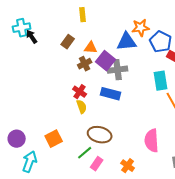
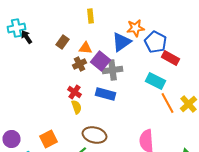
yellow rectangle: (83, 15) -> (90, 16), moved
blue triangle: (127, 42) -> (122, 42), turned -30
cyan rectangle: (161, 81) -> (156, 81), turned -54

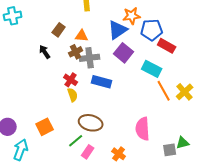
black arrow: (26, 37) -> (45, 52), moved
blue pentagon: (156, 42) -> (152, 30), turned -30
purple square: (100, 61) -> (124, 53), moved
gray cross: (112, 70) -> (90, 58), moved

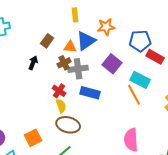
orange star: (132, 16) -> (106, 27), moved
blue triangle: (118, 30) -> (86, 41), moved
black arrow: (45, 52) -> (33, 63), turned 56
orange line: (164, 91) -> (134, 95), moved
brown ellipse: (91, 123) -> (68, 125), moved

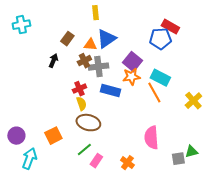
orange star: (106, 27) -> (131, 77), moved
red rectangle: (155, 57) -> (170, 27), moved
red cross: (59, 91) -> (79, 89), turned 32

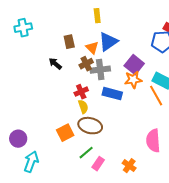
brown rectangle: (67, 39) -> (69, 42), turned -48
orange triangle: (90, 45) -> (92, 48), turned 40
black arrow: (53, 61) -> (55, 64), turned -72
orange square: (53, 136) -> (65, 133), moved

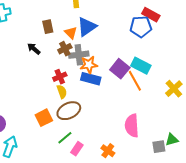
purple square: (134, 65) -> (120, 69), moved
orange star: (133, 80) -> (89, 65), moved
brown ellipse: (90, 126) -> (69, 111), turned -40

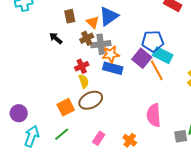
blue pentagon: (141, 27) -> (153, 41), moved
green line: (65, 138) -> (62, 134), moved

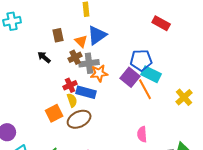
blue rectangle: (113, 68) -> (86, 92), moved
orange square: (66, 107) -> (54, 113), moved
pink semicircle: (154, 115) -> (142, 134), size x0.7

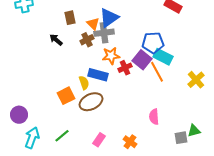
gray cross: (89, 63) -> (104, 33), moved
red cross: (70, 85) -> (125, 68), moved

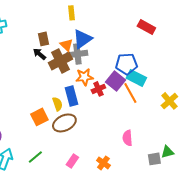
black arrow: (56, 40) -> (39, 54), moved
brown cross: (87, 40) -> (60, 61), size x1.6
blue rectangle: (98, 75) -> (71, 96), turned 60

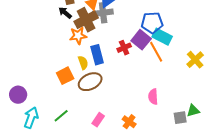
orange star: (84, 77) -> (78, 36), moved

